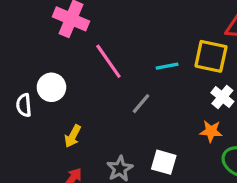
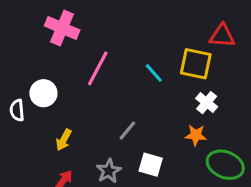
pink line: (108, 61) -> (98, 68), turned 63
cyan line: (167, 66) -> (154, 73), turned 60
gray line: (141, 104) -> (127, 131), moved

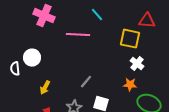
pink line: (98, 68) -> (78, 35), moved, turned 65
cyan line: (154, 73) -> (97, 15), moved

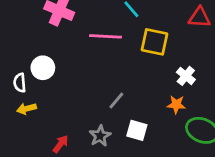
yellow square: (130, 39) -> (155, 42), moved
yellow arrow: (45, 88) -> (27, 109), moved, turned 48

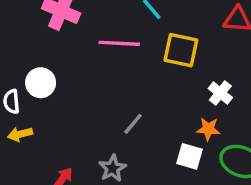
white square: (137, 130) -> (189, 156), moved

